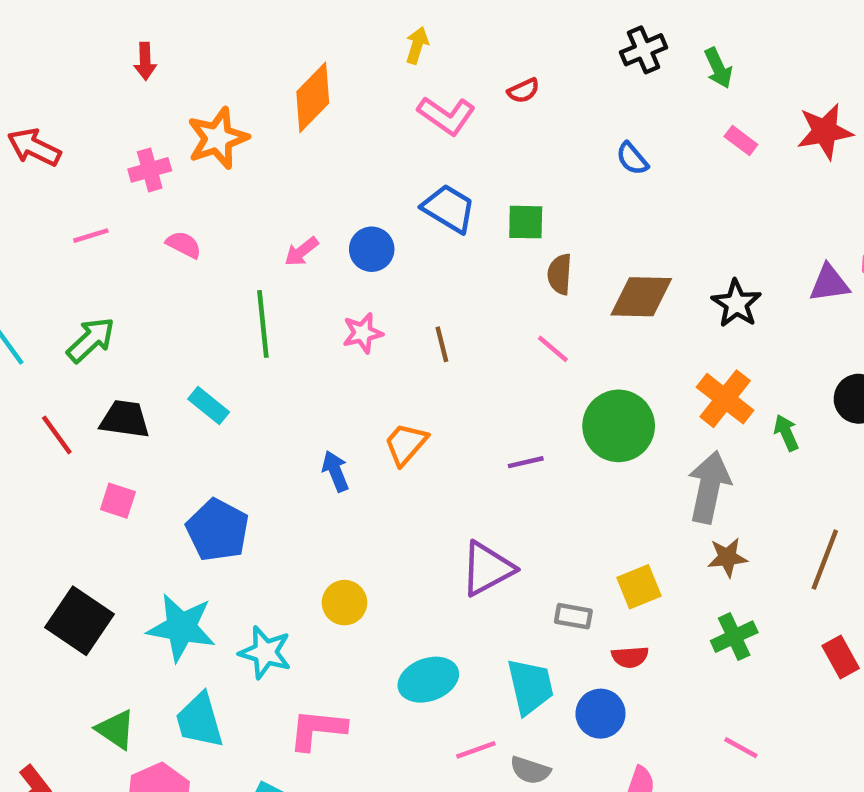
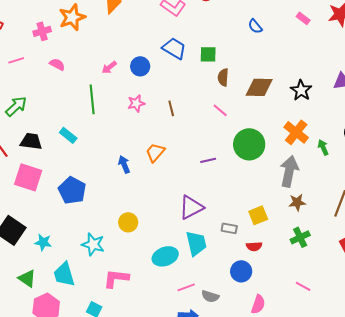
pink square: (118, 501) -> (28, 177), size x1.8
cyan star: (181, 628) -> (43, 242), moved, size x0.6
cyan trapezoid: (530, 686) -> (196, 243), moved

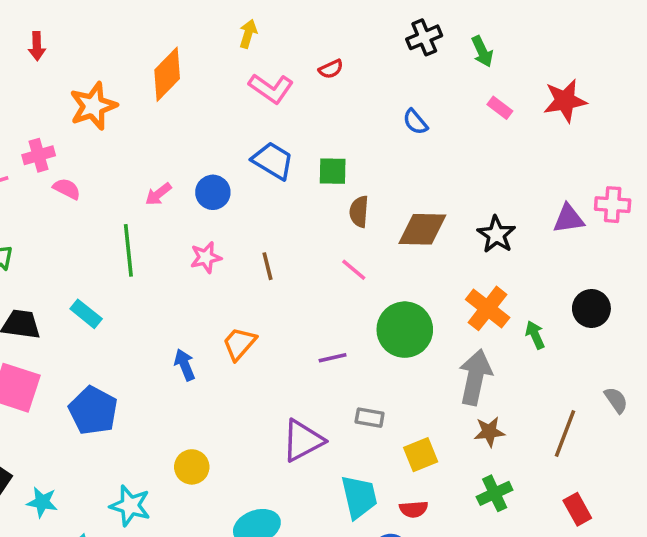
pink cross: (42, 31) -> (39, 155), moved
gray rectangle: (229, 228) -> (370, 418), moved
cyan trapezoid: (196, 243) -> (359, 497), moved

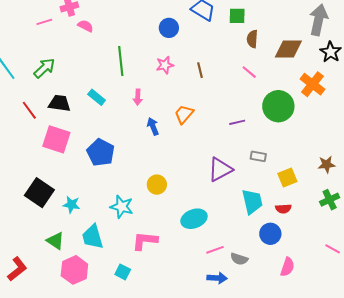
pink arrow: (158, 194) -> (138, 97), moved, turned -49
orange cross: (488, 308) -> (313, 84), moved
gray arrow: (475, 377) -> (319, 20), moved

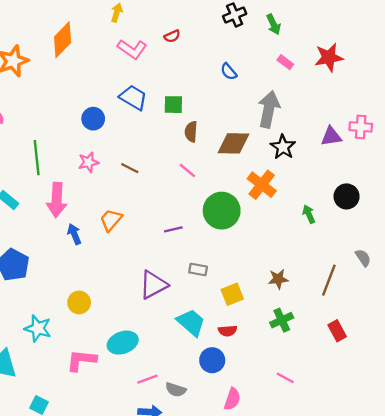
brown line: (200, 70) -> (130, 168), turned -49
pink arrow: (138, 97) -> (57, 200), size x1.8
cyan trapezoid: (252, 202) -> (191, 323), turned -36
pink L-shape: (145, 241) -> (81, 360), moved

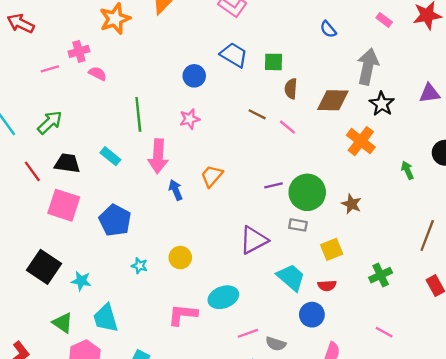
brown line: (130, 168) -> (257, 114), moved
green circle: (222, 211) -> (307, 192), moved
brown star: (278, 279) -> (351, 204), moved, turned 30
cyan star: (38, 328) -> (139, 266), moved, size x0.6

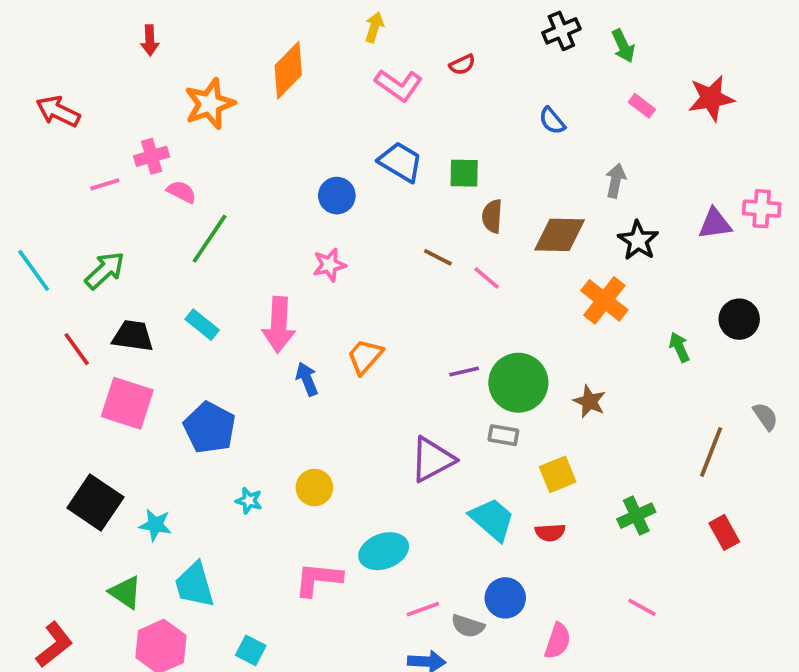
gray arrow: (368, 67) -> (616, 181), size x0.6
green line: (138, 114) -> (210, 239), moved, turned 40
blue circle: (312, 315) -> (505, 598), moved

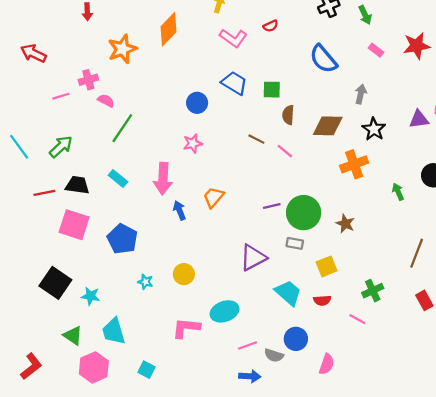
blue semicircle: (552, 121) -> (323, 59), size x1.8
orange cross: (604, 300) -> (354, 164), turned 32
red line: (77, 349) -> (44, 193), turned -65
pink line: (642, 607) -> (357, 319), moved

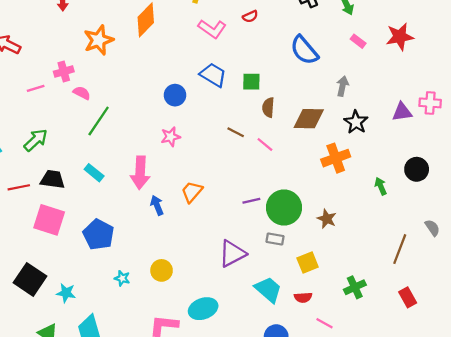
pink line: (357, 319) -> (324, 323), moved

